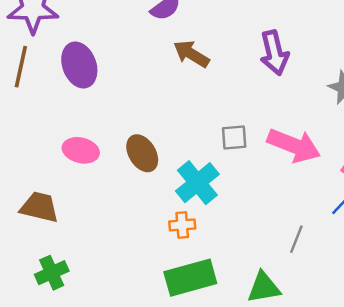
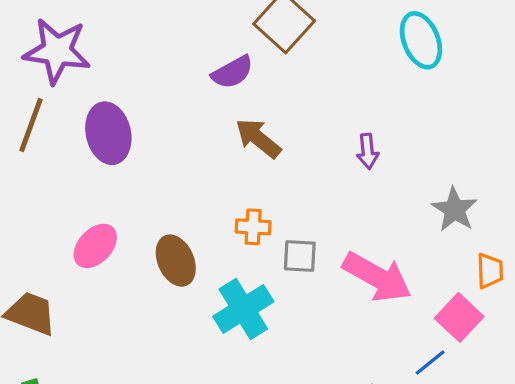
purple arrow: (274, 53) -> (368, 151), size x0.6
pink ellipse: (81, 150) -> (95, 246), turned -68
orange cross: (182, 225) -> (253, 227), moved

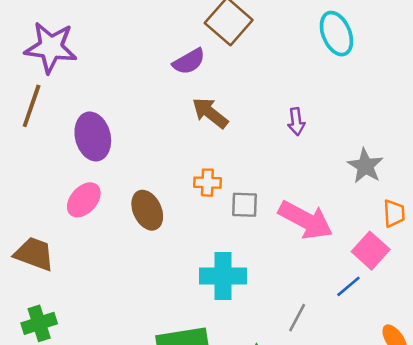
purple ellipse: (108, 133) -> (93, 136), moved
cyan cross: (243, 309) -> (223, 276), moved, turned 33

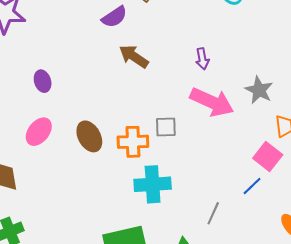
purple ellipse: (93, 136) -> (43, 81), size x0.6
orange cross: (207, 183) -> (133, 142), moved, size x1.4
pink arrow: (306, 220) -> (212, 102), moved

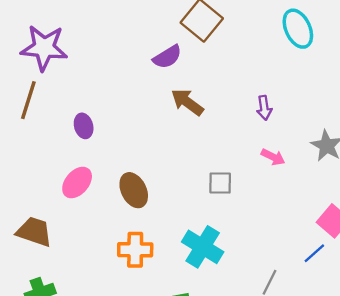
pink arrow: (212, 102) -> (273, 157), size x0.5
orange cross: (133, 142) -> (135, 250), moved
cyan cross: (153, 184) -> (203, 247), turned 33

